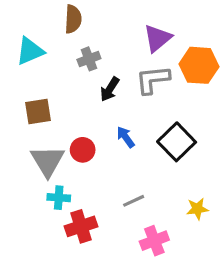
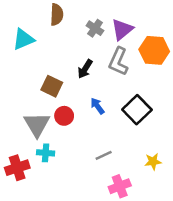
gray cross: (89, 59) -> (95, 28), moved, turned -35
gray L-shape: (153, 80) -> (118, 62), turned -60
brown square: (38, 112) -> (52, 86), moved, turned 35
red cross: (81, 226) -> (17, 168), moved

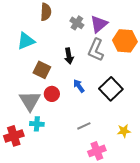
cyan triangle: (23, 39) -> (26, 41), moved
black arrow: (85, 69) -> (69, 56), turned -42

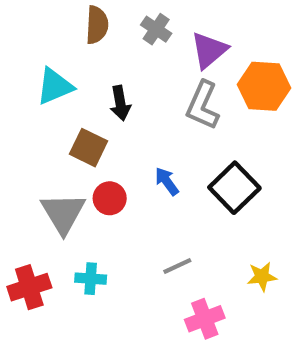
gray cross: (77, 23) -> (156, 29), moved
black arrow: (69, 56) -> (120, 103), moved
cyan cross: (37, 124) -> (91, 279), moved

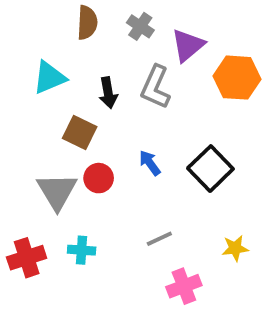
gray L-shape: (203, 105) -> (155, 87), moved

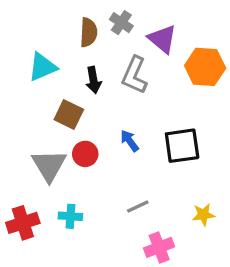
brown semicircle: (87, 23) -> (89, 32), moved
purple triangle: (188, 45) -> (162, 39), turned -40
black square: (210, 169) -> (182, 146), turned 36

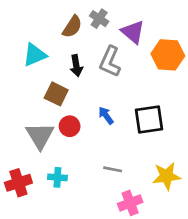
brown semicircle: (89, 32) -> (72, 27), turned 30
gray line: (138, 206) -> (113, 169), turned 36
yellow star: (203, 215) -> (166, 176), size x1.5

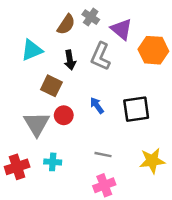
pink cross: (130, 203) -> (104, 185), moved

